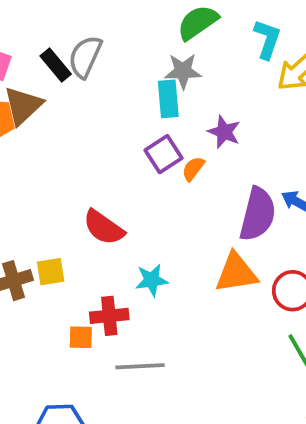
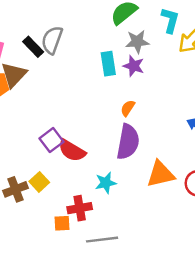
gray star: (183, 71) -> (137, 42), moved
purple star: (224, 132) -> (134, 66), moved
purple square: (164, 154) -> (51, 140), moved
purple semicircle: (258, 214) -> (128, 142), moved
yellow square: (51, 272) -> (39, 182), turned -30

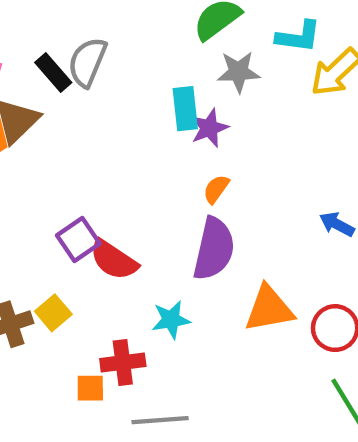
cyan L-shape: (170, 20) -> (299, 37), turned 80
purple star: (134, 66) -> (209, 128), moved, turned 30

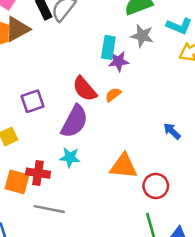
purple semicircle: (214, 249) -> (74, 121), moved
red semicircle: (114, 260) -> (85, 89), moved
orange square: (90, 388) -> (17, 182), size x1.5

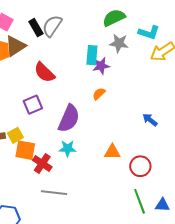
red semicircle: (85, 89) -> (44, 72), moved
orange triangle: (124, 166) -> (112, 152), size x0.7
red cross: (38, 173) -> (42, 164), turned 30
orange square: (17, 182) -> (25, 150), moved

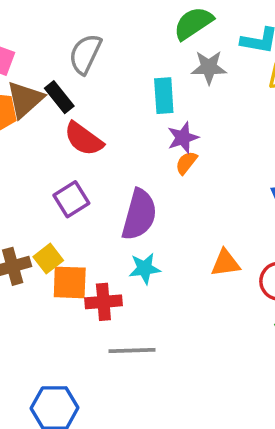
black rectangle: (36, 28) -> (59, 97), moved
purple star: (101, 66) -> (183, 138), moved
red cross: (42, 164) -> (103, 302), turned -30

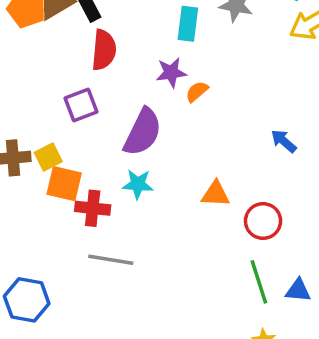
purple star: (183, 138) -> (171, 73), moved
red semicircle: (84, 139) -> (104, 50), turned -132

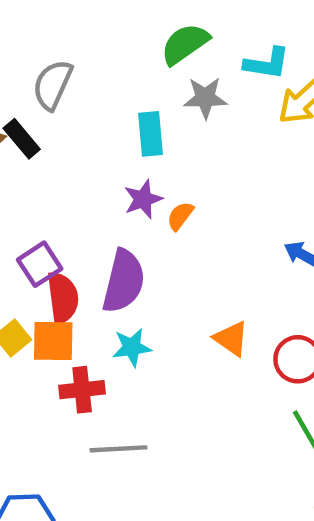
red semicircle: (104, 50) -> (63, 298), moved
orange square: (64, 184) -> (53, 341), moved
orange triangle: (216, 194) -> (231, 338), turned 44

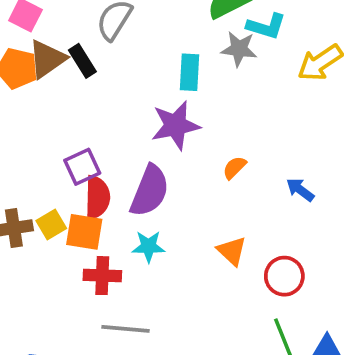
cyan L-shape: (267, 63) -> (266, 26), moved
purple star: (143, 199) -> (175, 125), size x1.5
orange semicircle: (180, 216) -> (234, 168), moved

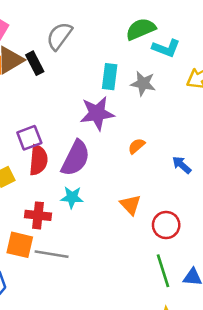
gray star: (239, 49) -> (143, 84), moved
orange square: (84, 232) -> (20, 245), moved

